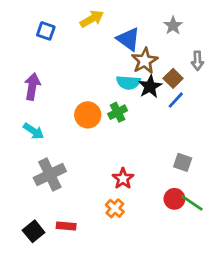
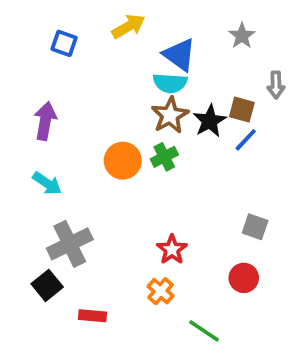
brown star: (145, 61) -> (170, 115), moved
brown square: (173, 78) -> (242, 110), turned -30
cyan semicircle: (128, 82) -> (170, 83), moved
green line: (192, 203) -> (204, 331), moved
black square: (34, 231) -> (47, 285), moved

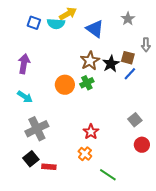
cyan semicircle: (170, 83) -> (56, 24), moved
gray square: (255, 227) -> (135, 120), turned 32
red circle: (244, 278) -> (142, 145), moved
black square: (47, 285) -> (31, 159), moved

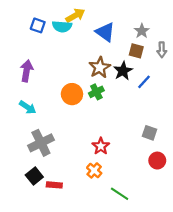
gray star: (128, 19) -> (142, 31), moved
brown square: (128, 58) -> (136, 51), moved
gray square: (135, 120) -> (150, 133), turned -32

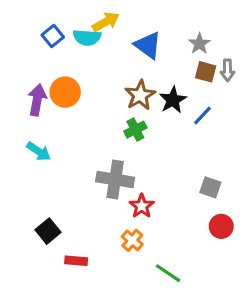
blue square: (38, 25) -> (53, 36), turned 32
brown square: (136, 51) -> (206, 72), moved
orange circle: (72, 94) -> (65, 92), moved
gray cross: (41, 143) -> (115, 180), moved, turned 35
black square: (34, 176) -> (48, 231), moved

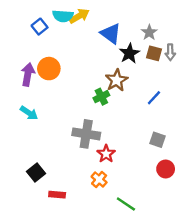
cyan semicircle: (87, 37) -> (63, 16), moved
brown star: (140, 95) -> (117, 80), moved
black star: (173, 100) -> (129, 53), moved
blue line: (203, 116) -> (154, 98), moved

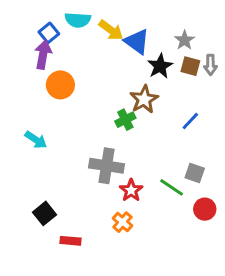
yellow arrow: (79, 16) -> (111, 30), moved, turned 66
purple arrow: (28, 74) -> (43, 55), moved
green line: (126, 204) -> (172, 187), moved

